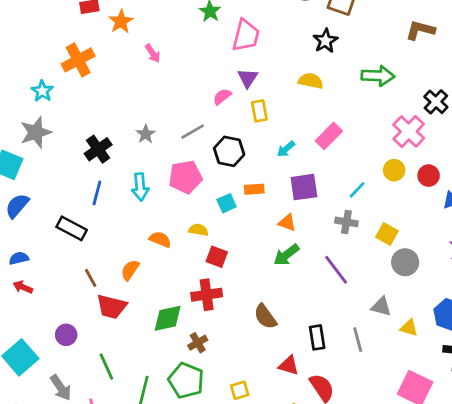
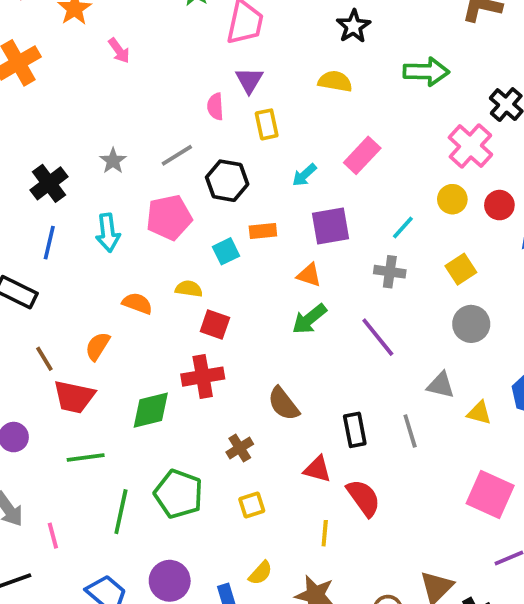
pink semicircle: (222, 97) -> (215, 107), turned -54
yellow square: (387, 234) -> (461, 269), moved, turned 30
brown cross: (198, 343) -> (240, 448), moved
green line: (106, 367) -> (86, 458), moved, turned -72

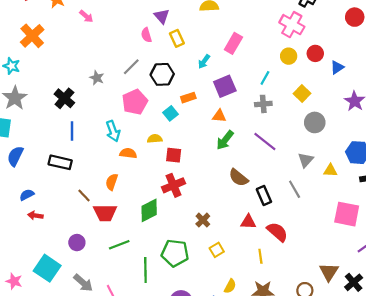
cyan arrow: (108, 233) -> (113, 131), moved
gray triangle: (441, 385) -> (306, 160), turned -49
brown semicircle: (283, 404) -> (238, 178), moved

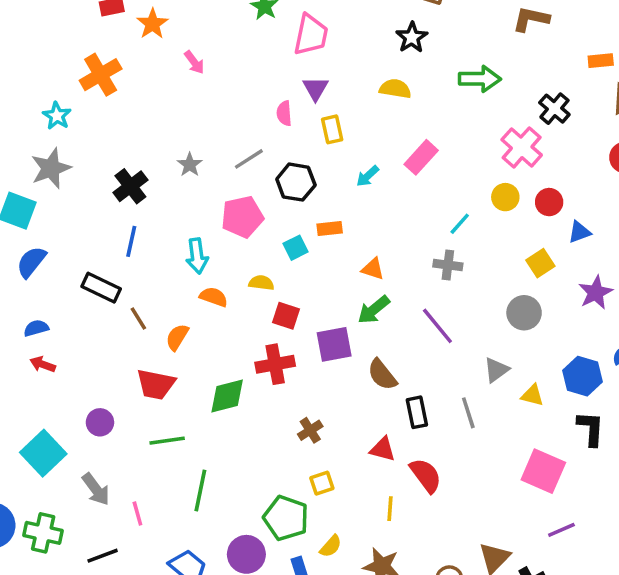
purple square: (225, 86) -> (334, 344), moved
yellow square: (302, 94) -> (540, 263), moved
brown line: (84, 195) -> (138, 318), moved
green pentagon: (175, 253) -> (286, 518), moved

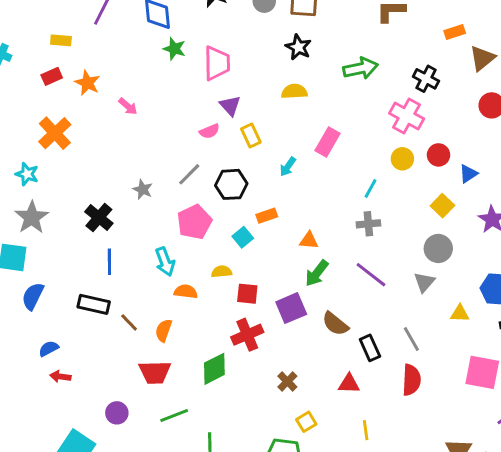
pink semicircle: (284, 113) -> (209, 131), turned -96
gray triangle: (496, 370) -> (424, 282), moved
red semicircle: (426, 475) -> (411, 380), moved, turned 52

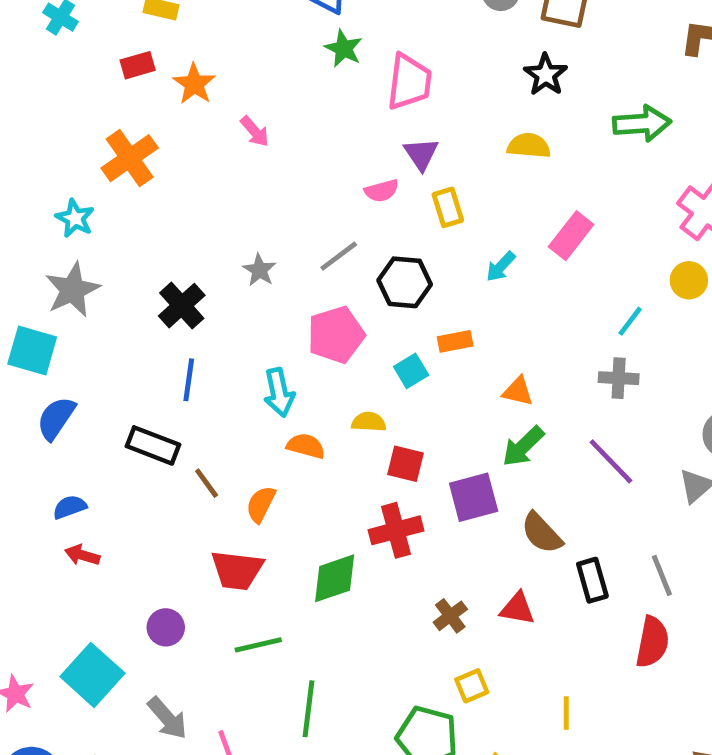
red triangle: (349, 384) -> (517, 609), moved

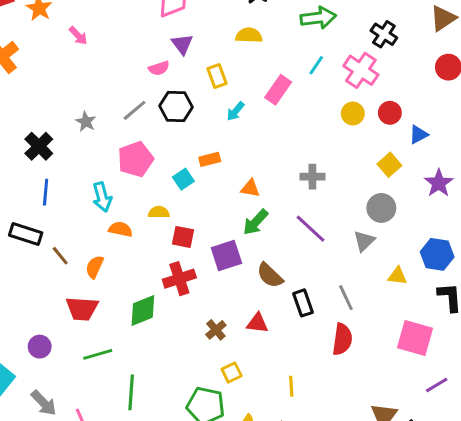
yellow rectangle: (448, 207) -> (217, 76), moved
black hexagon: (405, 282) -> (176, 107), moved
cyan line: (630, 321) -> (316, 65), moved

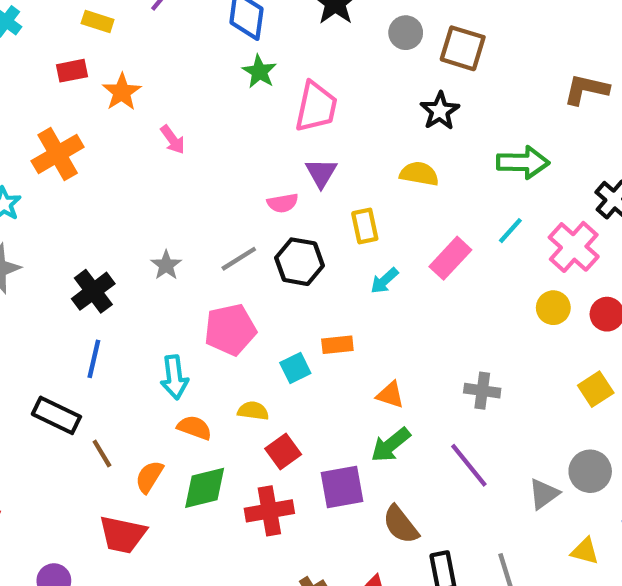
gray circle: (381, 208) -> (590, 471), moved
red square: (183, 237) -> (283, 451), turned 35
green diamond: (143, 310) -> (205, 488), moved

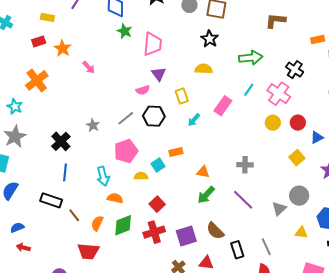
yellow semicircle: (253, 411) -> (141, 176), moved
purple square: (342, 487) -> (186, 236), moved

